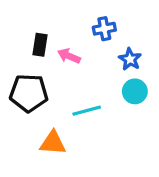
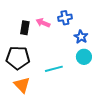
pink arrow: (69, 56) -> (43, 23), moved
orange triangle: (53, 143) -> (22, 85), moved, turned 42

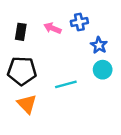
black rectangle: (25, 28) -> (21, 32), moved

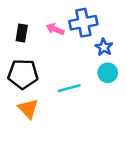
blue cross: (79, 22) -> (83, 23), size x1.5

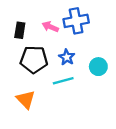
blue star: (104, 47) -> (67, 57), moved
black pentagon: (23, 74) -> (34, 60), moved

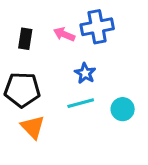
black pentagon: (34, 60) -> (22, 90), moved
cyan circle: (98, 67) -> (123, 109), moved

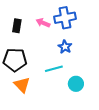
blue star: (85, 73) -> (65, 47), moved
cyan circle: (123, 109) -> (76, 84), moved

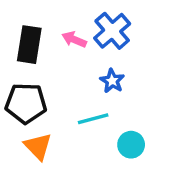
blue cross: (65, 18) -> (112, 31), turned -30
black rectangle: (17, 26) -> (29, 45), size x1.5

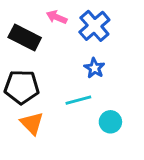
pink arrow: (74, 39) -> (57, 17), moved
black rectangle: (29, 45) -> (25, 38), turned -72

